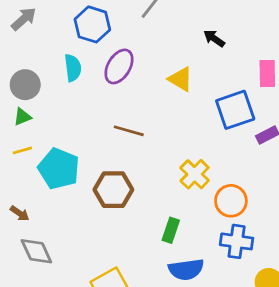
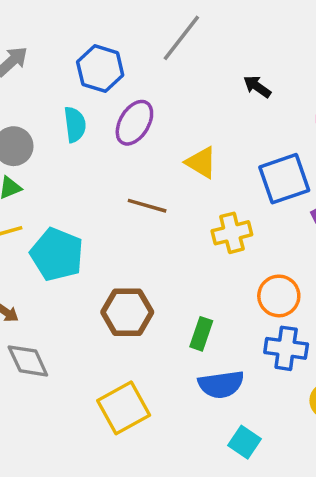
yellow triangle: (181, 79) -> (201, 162), moved
yellow cross: (195, 174) -> (232, 233), moved, turned 32
brown hexagon: (113, 190) -> (127, 312), moved

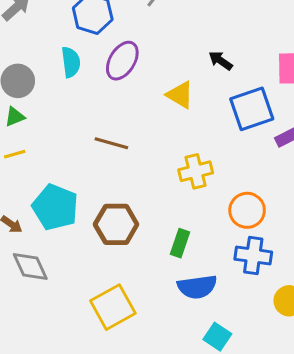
black arrow: (257, 87) -> (221, 61), moved
brown line: (147, 206) -> (111, 143), moved
yellow cross: (232, 233) -> (196, 171), moved
cyan pentagon: (57, 254) -> (55, 207), moved

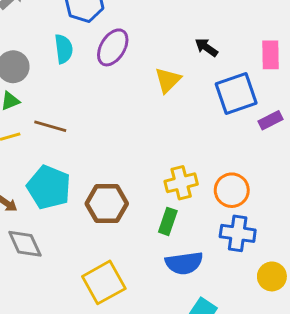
yellow triangle: (180, 95) -> (168, 80), turned 44
brown line: (111, 143) -> (50, 126), moved
yellow cross: (196, 171) -> (181, 183), moved

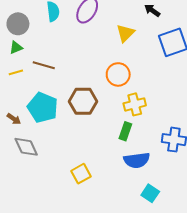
orange circle: (232, 190) -> (118, 74), moved
brown hexagon: (107, 204) -> (83, 101), moved
yellow square: (104, 282) -> (81, 174), size x0.7

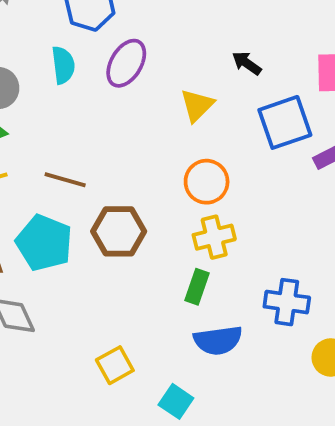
brown line: (44, 65) -> (65, 180), moved
orange circle: (118, 74) -> (207, 182), moved
cyan square: (150, 193) -> (176, 401), moved

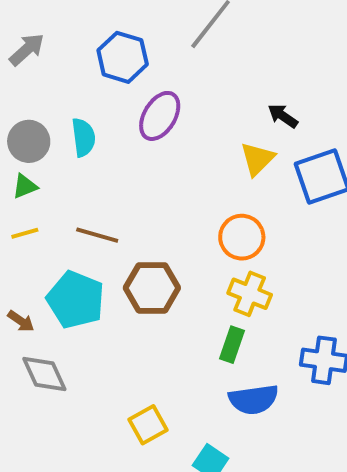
cyan semicircle: (63, 65) -> (83, 137), moved
yellow triangle: (197, 105) -> (257, 159), moved
yellow cross: (214, 237) -> (250, 294), turned 36

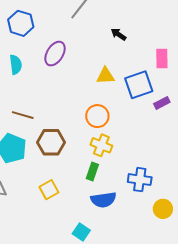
blue hexagon: (123, 57) -> (21, 23), moved
black arrow: (283, 116) -> (119, 34), moved
yellow triangle: (257, 159) -> (105, 76), turned 42
yellow square: (148, 425) -> (49, 190), moved

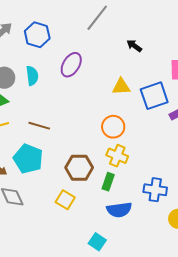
brown hexagon: (51, 142) -> (79, 168), moved
yellow square: (49, 190) -> (65, 200), turned -30

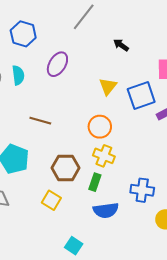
yellow triangle: (121, 87) -> (108, 86), turned -48
brown line: (39, 126) -> (40, 121), moved
cyan square: (97, 242) -> (74, 246), moved

